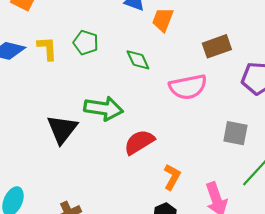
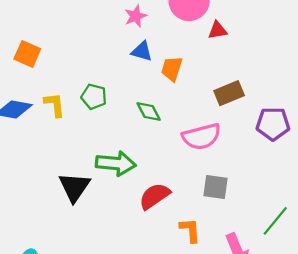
gray square: (235, 133) -> (216, 187), moved
orange L-shape: (172, 177) -> (190, 230), turned -30

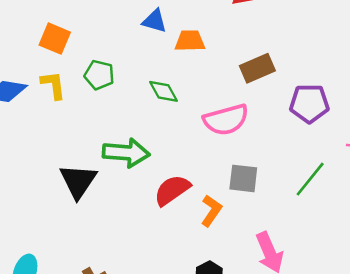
orange square: (27, 54) -> (55, 39), moved
orange trapezoid: (172, 69) -> (190, 41), turned 72
green line: (275, 221) -> (310, 179), moved
orange L-shape: (190, 230) -> (211, 211), moved, turned 40

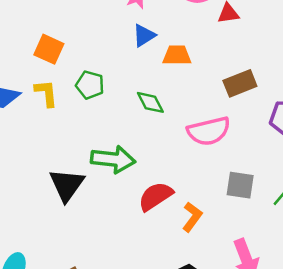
blue triangle: (155, 21) -> (144, 35), turned -50
gray square: (243, 178) -> (240, 185), moved

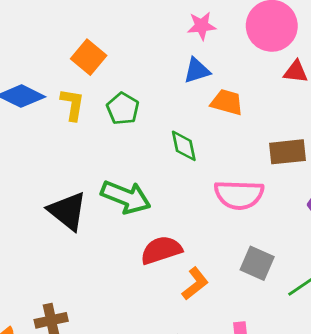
black triangle: (67, 185) -> (67, 211), turned -42

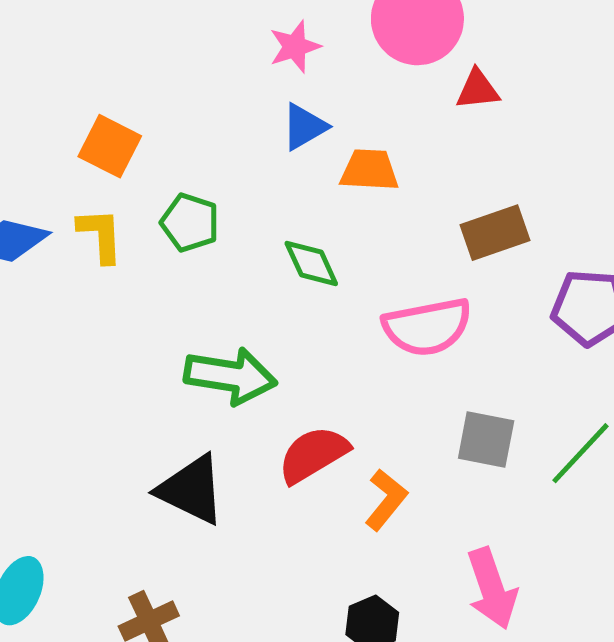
black triangle: (67, 211) -> (191, 490), moved

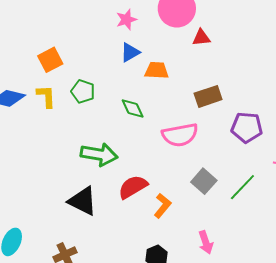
orange square: (110, 146) -> (50, 60), turned 35
gray square: (486, 439) -> (204, 181), turned 30
pink arrow: (492, 589) -> (206, 242), size x0.7

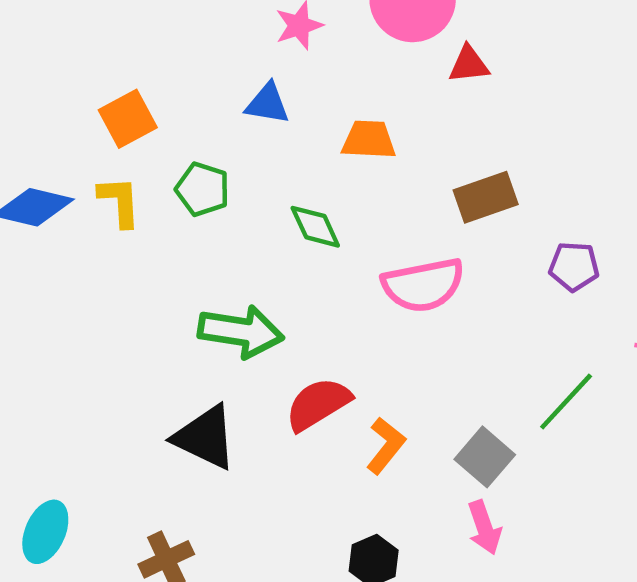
blue triangle: (130, 52) -> (267, 104), moved, turned 40
purple pentagon: (247, 127) -> (574, 266), size x0.7
gray square: (204, 181) -> (485, 457), moved

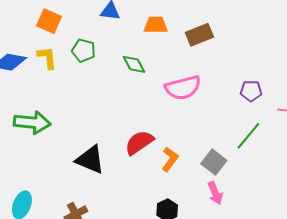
orange square: (128, 119) -> (49, 21), turned -35
brown rectangle: (486, 197) -> (199, 35), moved
purple pentagon: (574, 266) -> (251, 91), moved
green arrow: (241, 331) -> (32, 123), moved

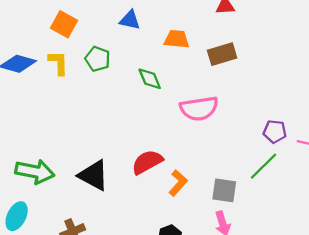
purple pentagon: (251, 91) -> (275, 132), moved
green arrow: (32, 123) -> (35, 172), moved
gray square: (214, 162) -> (224, 190), turned -35

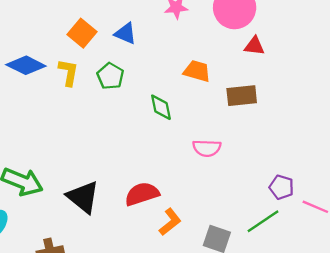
blue triangle: (130, 20) -> (126, 34), moved
pink semicircle: (199, 108) -> (207, 148), size x0.7

